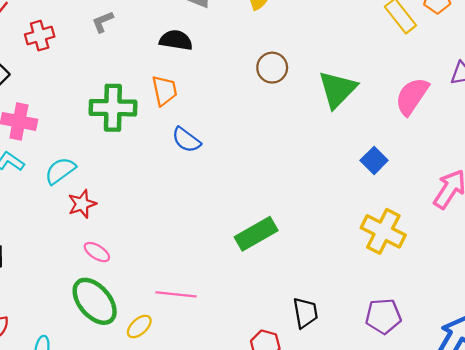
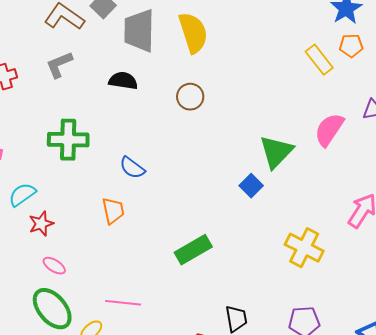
gray L-shape: (103, 22) -> (59, 65), size x1.4
brown circle: (272, 68) -> (190, 97), moved
green triangle: (337, 89) -> (276, 152), moved
orange trapezoid: (164, 91) -> (113, 211), moved
blue square: (374, 160) -> (251, 186), moved

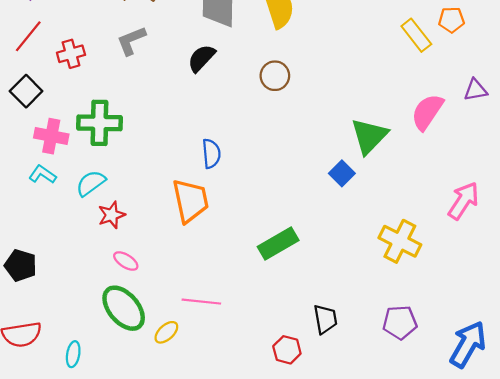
black semicircle: (123, 81) -> (201, 58), turned -56
green cross: (68, 140) -> (99, 123), moved
blue semicircle: (132, 168) -> (211, 154), turned -132
orange trapezoid: (113, 211) -> (190, 201), size x1.5

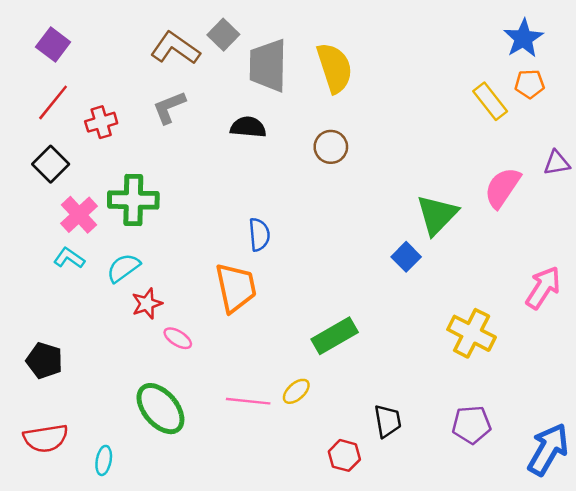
black semicircle: (201, 58) -> (248, 127), turned 52
pink cross: (51, 136) -> (79, 215), turned 36
pink ellipse: (126, 261) -> (178, 338), moved
yellow ellipse: (166, 332) -> (296, 391), moved

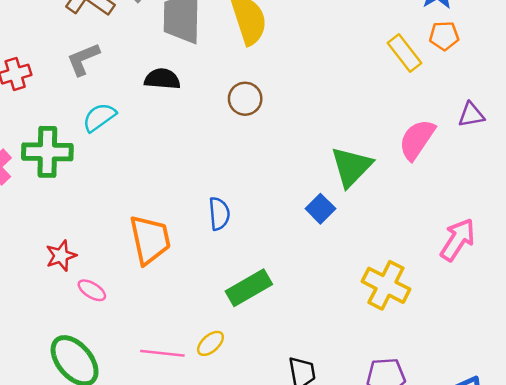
blue semicircle: (259, 235) -> (219, 214), moved
cyan semicircle: (123, 268) -> (99, 117), moved

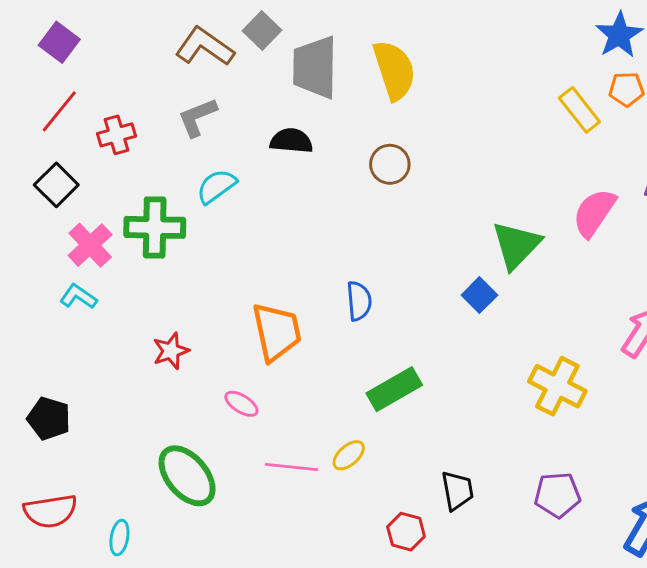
pink ellipse: (92, 290) -> (241, 404), moved

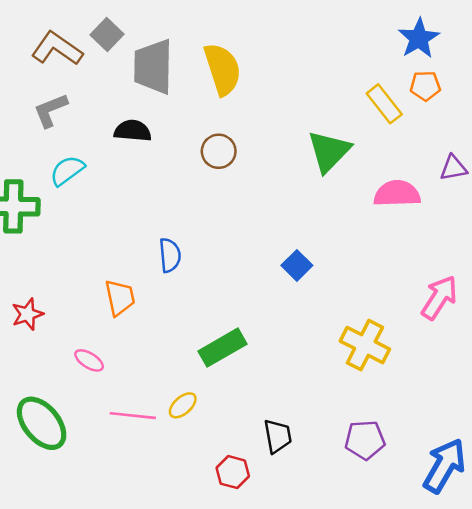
pink semicircle: (594, 213) -> (397, 194), turned 54
green triangle: (516, 245) -> (329, 151), moved
blue semicircle: (359, 301) -> (170, 255), moved
orange trapezoid: (277, 332) -> (120, 298), size x0.7

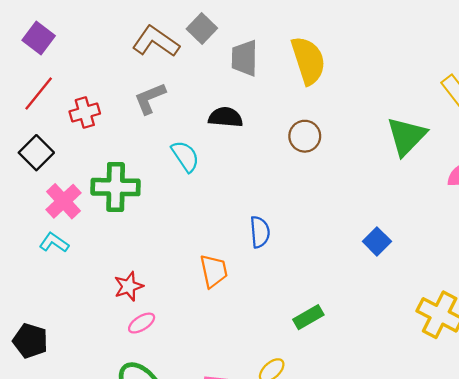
gray trapezoid: (153, 67) -> (244, 58), size x0.7
cyan semicircle: (67, 171) -> (185, 156), moved, turned 92
green rectangle: (222, 348) -> (308, 317), size x0.7
pink ellipse: (89, 360) -> (142, 323), moved, turned -64

